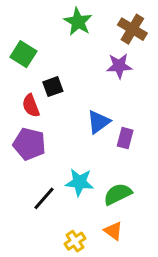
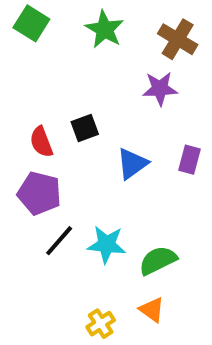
green square: (23, 54) -> (31, 23), moved
black square: (53, 87) -> (85, 128), moved
purple rectangle: (125, 138) -> (189, 160), moved
black line: (44, 198) -> (59, 241), moved

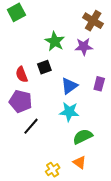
green square: (31, 23) -> (16, 12), turned 30
green star: (105, 29) -> (55, 41), moved
cyan star: (107, 245) -> (69, 112), moved

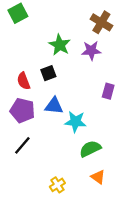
blue triangle: (69, 86) -> (54, 106), moved, turned 42
black line: (31, 126) -> (22, 145), moved
orange triangle: (80, 162) -> (98, 177), moved

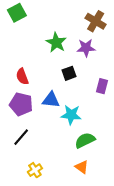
black square: (48, 73) -> (69, 73), moved
orange triangle: (98, 177) -> (82, 167), moved
yellow cross: (57, 185) -> (35, 170), moved

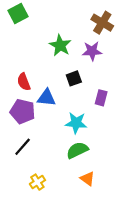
purple rectangle: (102, 86) -> (101, 98), moved
blue triangle: (51, 100) -> (47, 98), moved
green semicircle: (85, 140) -> (77, 150), moved

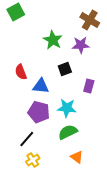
purple pentagon: (23, 111) -> (39, 112), moved
black line: (23, 147) -> (27, 139), moved

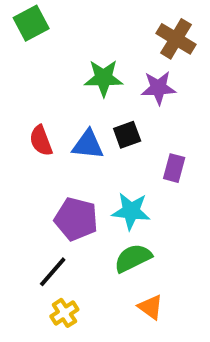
green star: (53, 40) -> (104, 78), turned -30
blue triangle: (41, 86) -> (88, 145), moved

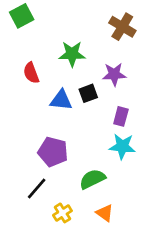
purple star: (158, 88) -> (114, 74), moved
red semicircle: (41, 141) -> (31, 73), moved
cyan star: (131, 211) -> (122, 146), moved
yellow cross: (64, 313) -> (62, 213), moved

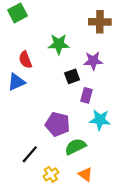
brown cross: (122, 27) -> (100, 22), turned -30
blue triangle: (61, 100) -> (16, 82), moved, turned -30
purple rectangle: (121, 116) -> (87, 95), moved
purple pentagon: (53, 152) -> (58, 124), moved

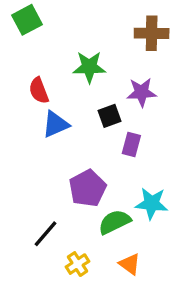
blue triangle: (16, 82) -> (56, 124), moved
cyan star: (100, 120) -> (152, 203), moved
purple pentagon: (58, 124) -> (88, 188), turned 30

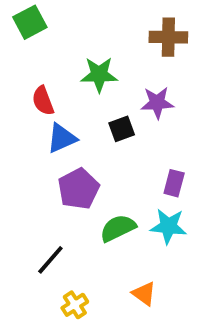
purple rectangle: (131, 144) -> (174, 183), moved
purple pentagon: (88, 188) -> (79, 189), moved
green semicircle: (115, 222) -> (118, 228), moved
yellow cross: (77, 264) -> (75, 305), moved

